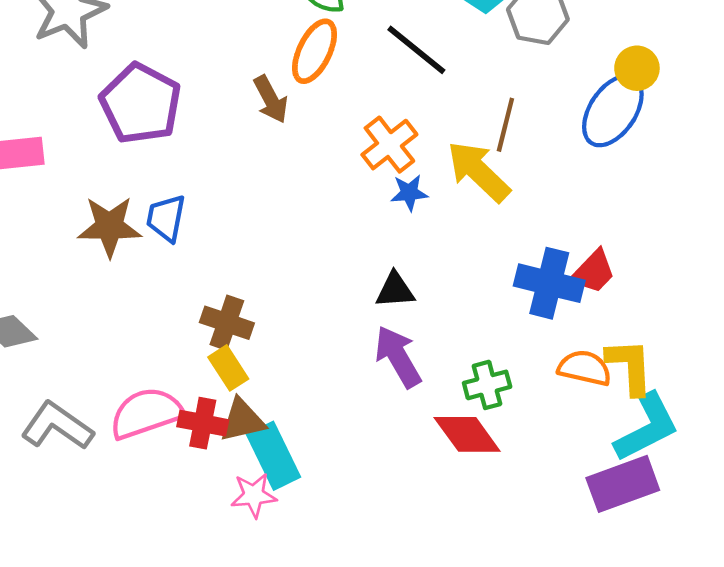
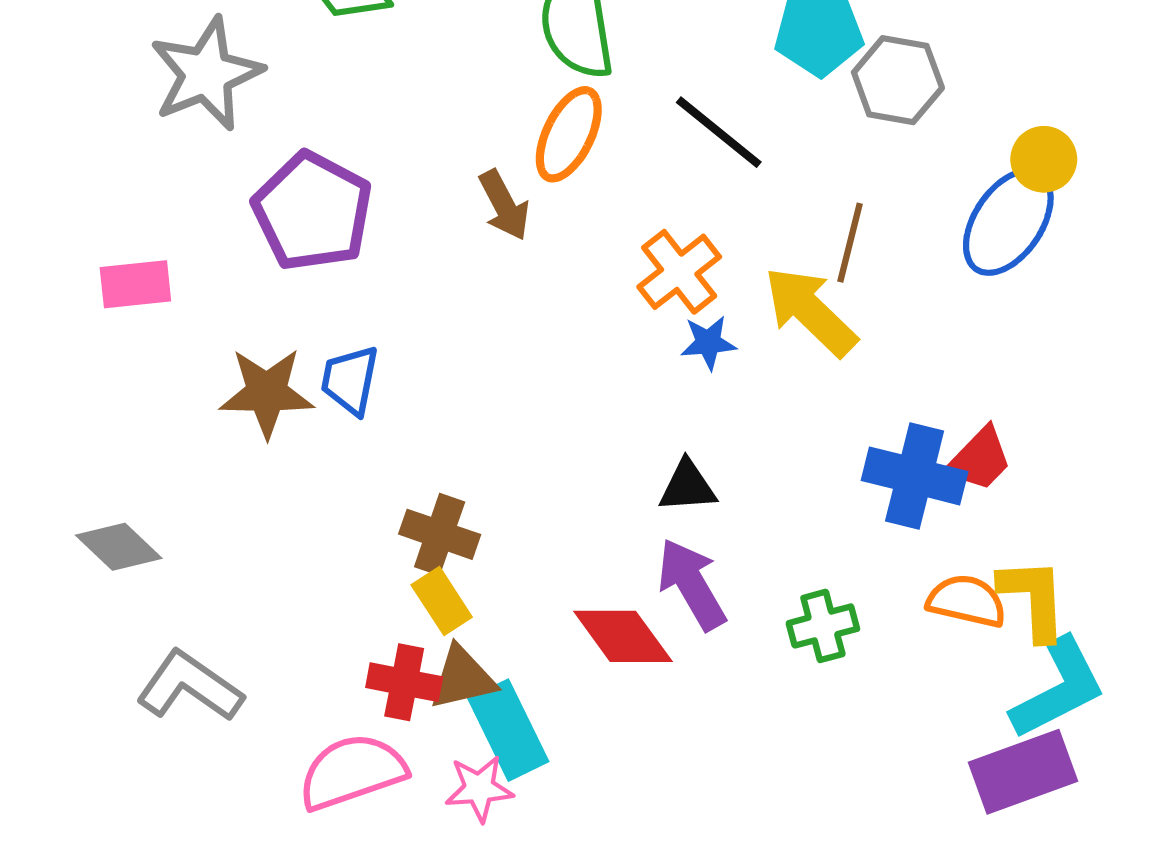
pink semicircle: (146, 413) -> (352, 772), moved
red diamond: (467, 434) -> (623, 636), moved

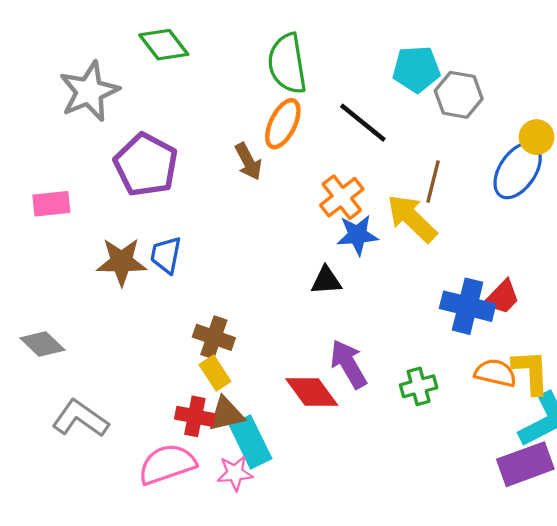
blue star: (708, 343) -> (357, 235), size x1.4
black triangle: (687, 486) -> (326, 281), moved

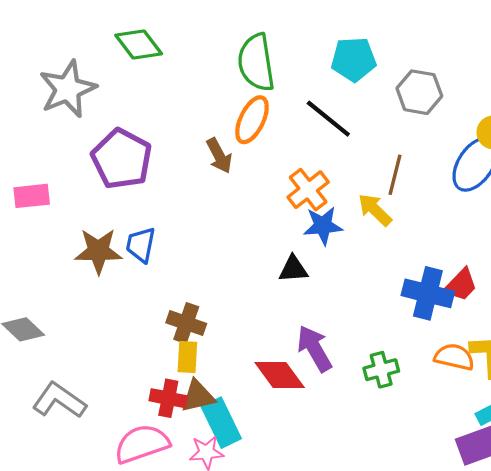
cyan pentagon: (416, 69) -> (354, 59), moved
yellow arrow: (412, 218) -> (375, 210), size x0.7
yellow rectangle: (215, 373) -> (187, 357), turned 36

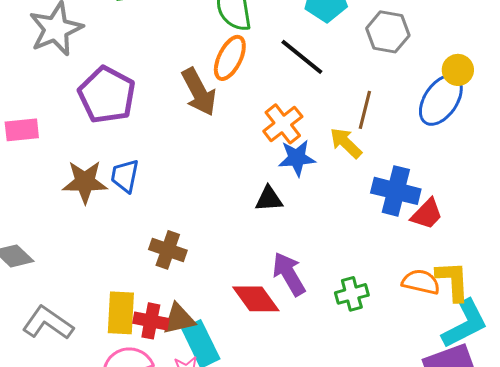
brown arrow: (219, 156) -> (199, 92), size x1.4
blue cross: (428, 293) -> (396, 191), moved
yellow rectangle: (187, 357) -> (121, 313), moved, size x1.4

